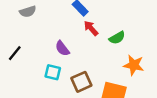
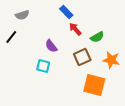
black line: (15, 53) -> (11, 37), moved
brown square: (81, 82) -> (82, 57), moved

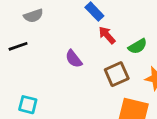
black line: (11, 37) -> (18, 46), turned 32
cyan square: (43, 66) -> (28, 105), moved

